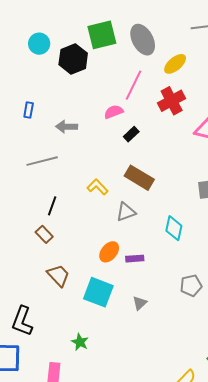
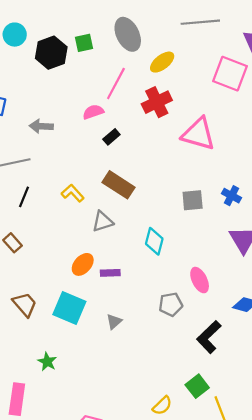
green square: (102, 35) -> (84, 43), moved, size x0.6
black line: (52, 206) -> (24, 197), moved
brown trapezoid: (58, 275) -> (25, 304), moved

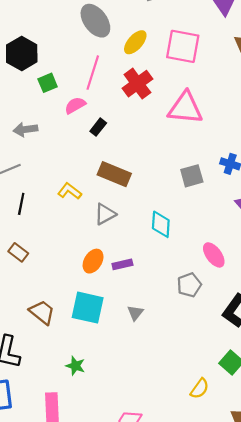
green square: (84, 43) -> (48, 83), moved
pink square: (230, 74) -> (183, 46), moved

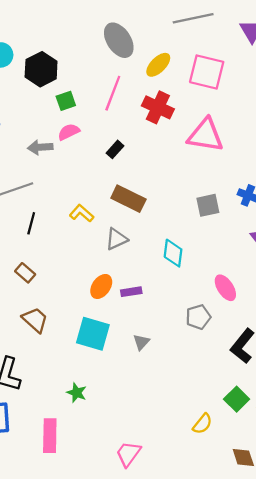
red cross: (137, 84) -> (158, 107), turned -32
pink semicircle: (75, 105) -> (69, 132), moved
brown trapezoid: (42, 312) -> (35, 320), moved

